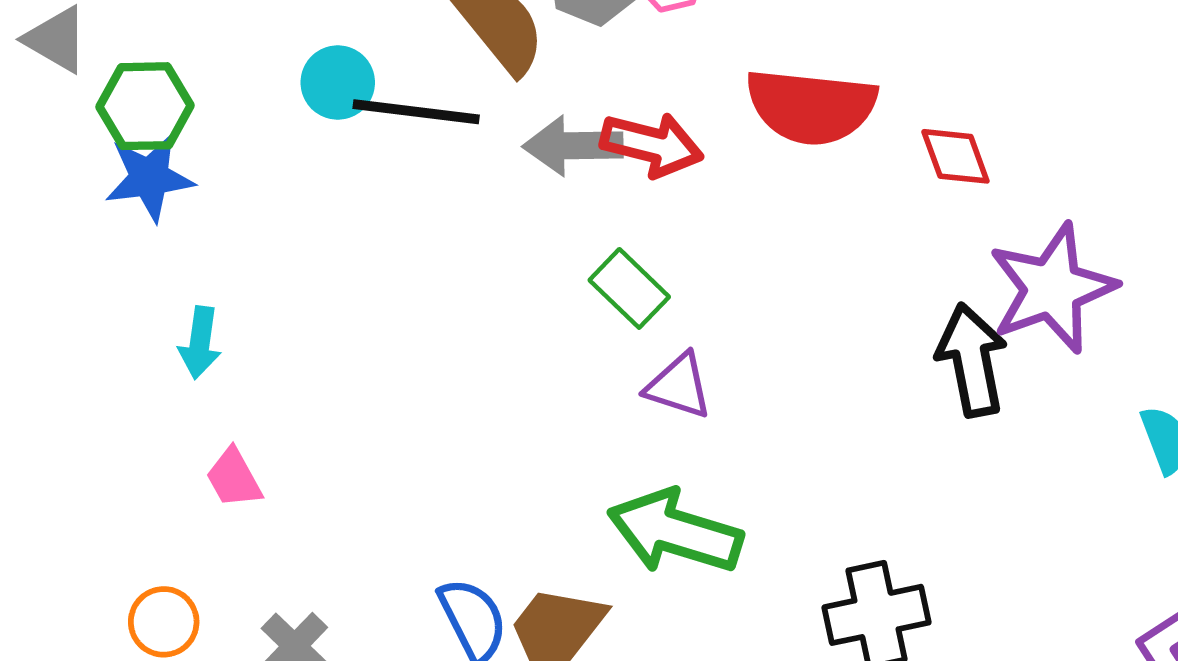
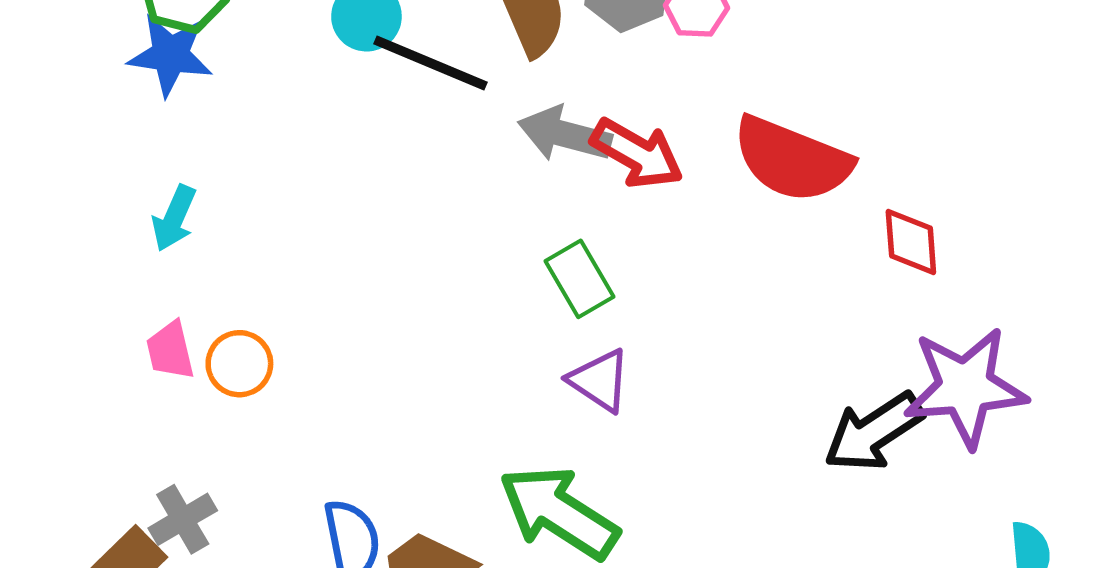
black arrow: (972, 360) -> (874, 432), turned -128
orange circle: (164, 622) -> (239, 364), moved

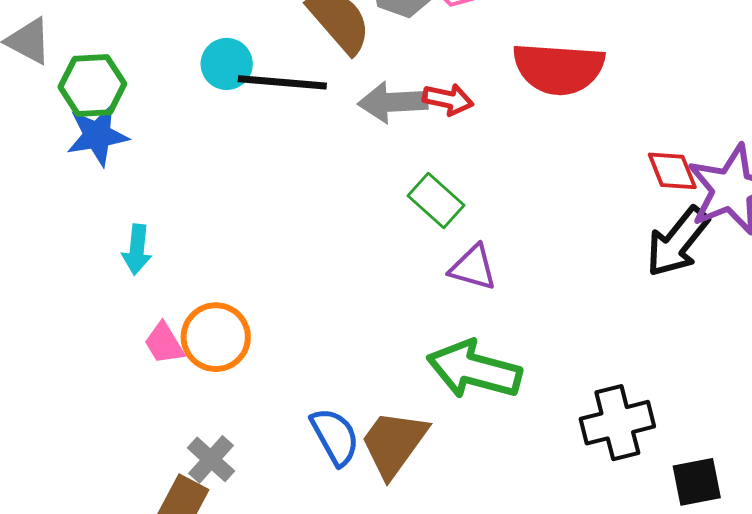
red arrow: (637, 154) -> (448, 99), size x0.7
red diamond: (911, 242) -> (672, 171), moved
orange circle: (239, 364) -> (216, 337), size x1.4

